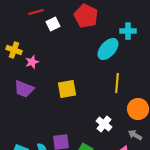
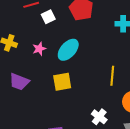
cyan ellipse: (108, 49) -> (68, 50), moved
pink star: (32, 62) -> (39, 49), moved

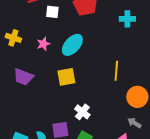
white square: (48, 17) -> (52, 12), turned 32
white cross: (99, 117) -> (82, 112), moved

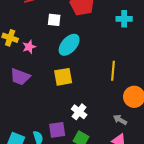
white square: (52, 12) -> (54, 20), moved
pink star: (43, 44) -> (29, 47), moved
gray arrow: (134, 123) -> (120, 120), moved

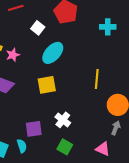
white square: (54, 20) -> (38, 28), turned 32
gray arrow: (120, 120) -> (116, 128), moved, turned 80
purple square: (57, 130) -> (34, 129), moved

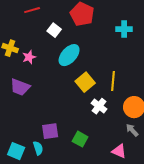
yellow square: (47, 85) -> (85, 82), moved, turned -30
white cross: (63, 120) -> (99, 106), moved
gray arrow: (116, 128) -> (132, 130), turned -64
green square: (65, 147) -> (80, 139), moved

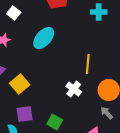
white square: (54, 30) -> (14, 13), moved
yellow square: (85, 82) -> (20, 84), moved

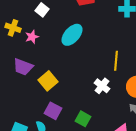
purple square: (25, 114) -> (53, 111), turned 36

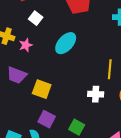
yellow square: (48, 81) -> (42, 89), turned -30
white cross: (102, 86) -> (96, 94), turned -35

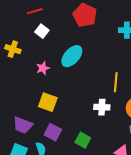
pink star: (26, 45) -> (43, 68), moved
purple trapezoid: (17, 75) -> (23, 125), moved

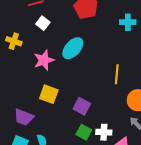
pink star: (43, 68) -> (44, 60), size x1.5
white cross: (102, 107) -> (104, 132), moved
purple square: (53, 132) -> (82, 106), moved

